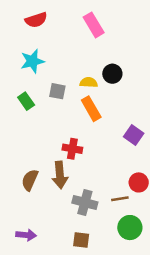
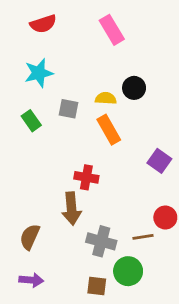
brown semicircle: (30, 180) -> (30, 237), moved
green circle: (130, 228) -> (128, 271), moved

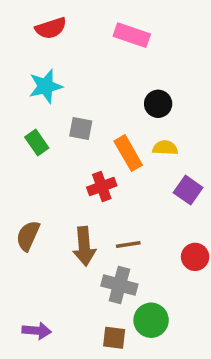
pink rectangle: (112, 30) -> (132, 35), turned -40
yellow semicircle: (106, 98) -> (165, 148), moved
red cross: (86, 177) -> (102, 186), moved, turned -30
brown semicircle: (30, 237) -> (28, 236), moved
brown line: (143, 237) -> (128, 245), moved

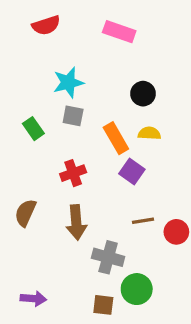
cyan star: (46, 86) -> (68, 83), moved
red cross: (102, 186) -> (73, 173), moved
purple square: (188, 190) -> (132, 171), moved
brown line: (128, 245) -> (143, 221), moved

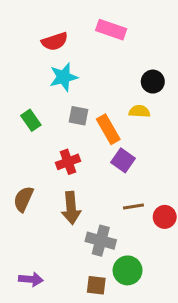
red semicircle: (46, 25) -> (55, 41), moved
black circle: (143, 94) -> (153, 82), moved
gray square: (73, 116) -> (78, 116), moved
yellow semicircle: (149, 133) -> (139, 111), moved

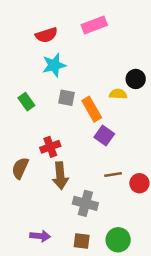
pink rectangle: (111, 30) -> (94, 25), turned -40
black circle: (153, 82) -> (136, 79), moved
red cross: (68, 162) -> (50, 147), moved
green circle: (128, 270) -> (118, 240), moved
purple arrow: (31, 279) -> (40, 236), moved

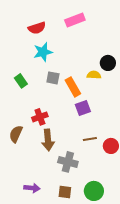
purple square: (104, 136) -> (83, 108), turned 35

